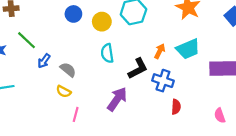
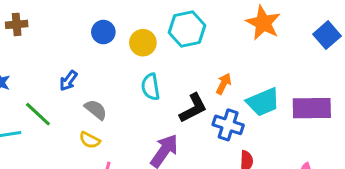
green line: (26, 40) -> (38, 114), moved
cyan trapezoid: (188, 49) -> (263, 102), moved
blue arrow: (44, 61) -> (68, 81), moved

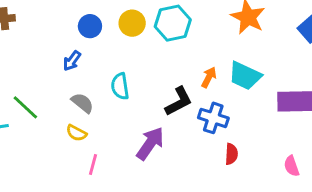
yellow circle: (143, 43) -> (132, 23), moved
blue arrow: (68, 81) -> (72, 61), moved
cyan semicircle: (151, 87) -> (120, 86), moved
cyan trapezoid: (263, 102) -> (245, 76), moved, turned 48

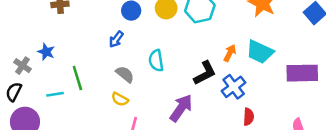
green line: (25, 107) -> (77, 78), turned 30
blue cross: (213, 118) -> (234, 87), turned 35

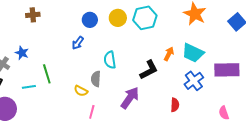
gray semicircle: (125, 74) -> (96, 79), moved, turned -126
blue cross: (234, 87) -> (194, 81), moved
red semicircle: (249, 117) -> (175, 105), moved

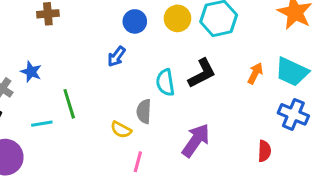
black L-shape: (149, 70) -> (202, 73), moved
blue cross: (194, 81) -> (293, 114), turned -30

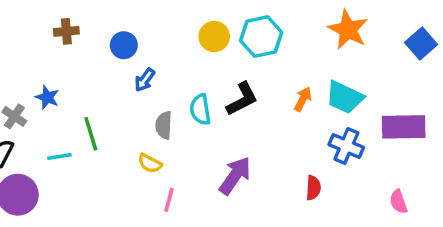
blue circle: (135, 21) -> (124, 45), moved
gray semicircle: (144, 111) -> (164, 125), moved

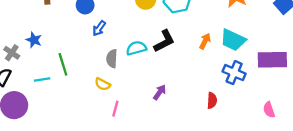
cyan semicircle: (200, 110) -> (136, 48), turned 84
purple arrow: (235, 176) -> (160, 92), size x0.6

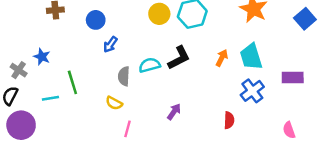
cyan trapezoid: (233, 40) -> (251, 57), turned 48
purple rectangle: (272, 60) -> (293, 77), size x0.7
blue cross: (234, 73) -> (252, 91), turned 30

